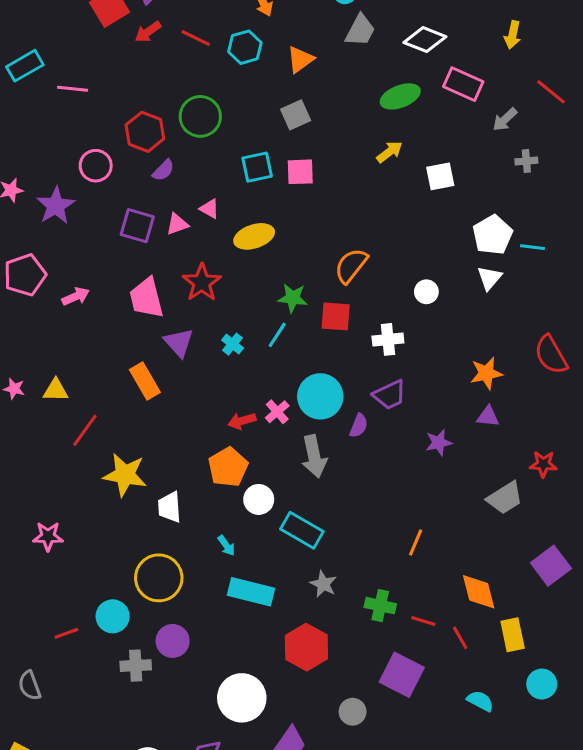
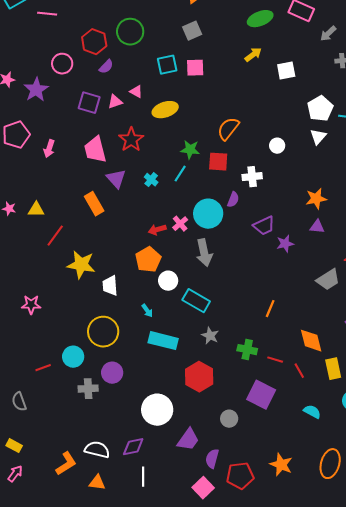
pink arrow: (76, 296) -> (49, 149), turned 132
purple trapezoid: (389, 395) -> (264, 226), moved
purple semicircle: (359, 426) -> (233, 200), moved

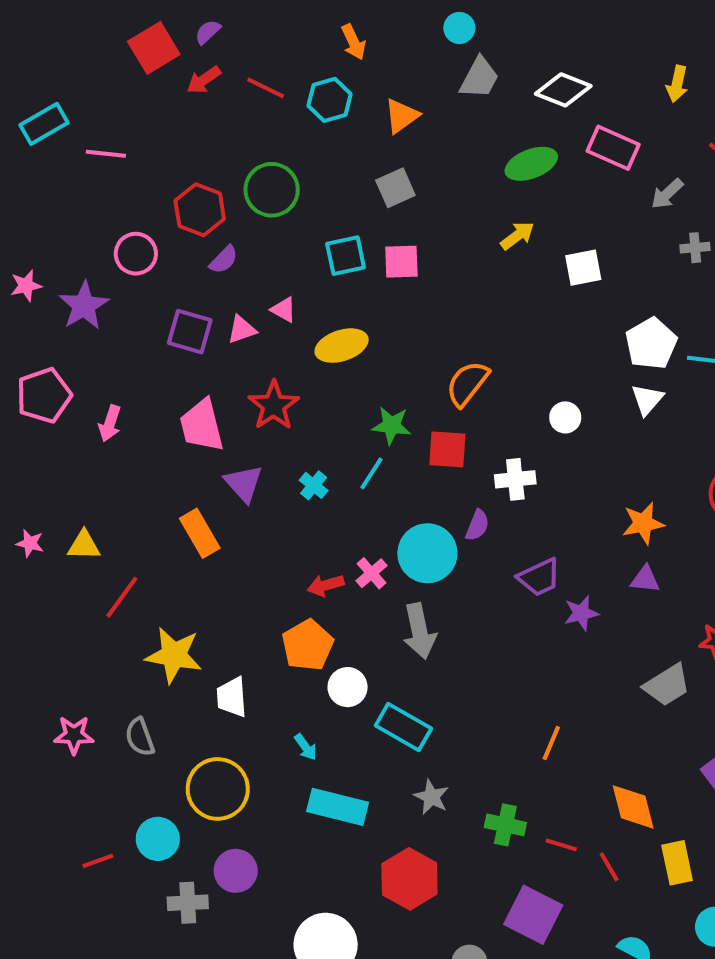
gray semicircle: (19, 402) -> (140, 737), moved

